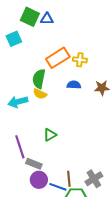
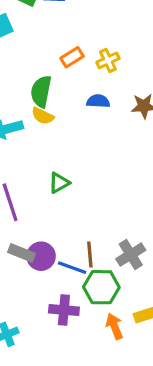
orange rectangle: (58, 58) -> (72, 57), size x0.6
yellow cross: (80, 60) -> (108, 60), turned -32
gray rectangle: (34, 164) -> (21, 253), moved

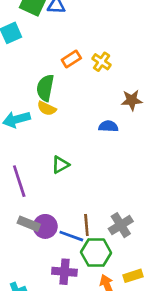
yellow cross: (108, 60) -> (102, 62), turned -30
blue semicircle: (98, 101) -> (108, 126), moved

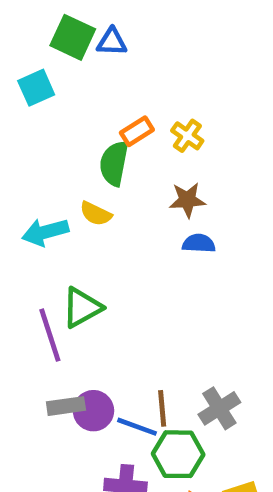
green semicircle: (45, 88) -> (114, 163), moved
brown star: (132, 100) -> (187, 200), moved
green triangle: (60, 165) -> (82, 308), moved, size x1.4
gray rectangle: (29, 224) -> (66, 406), turned -30

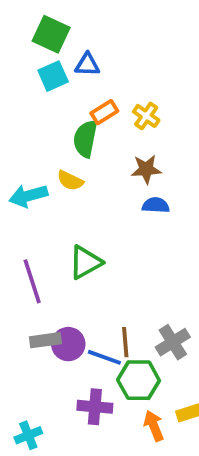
blue triangle: (112, 42) -> (87, 65), moved
cyan square: (36, 88) -> (53, 76), moved
green triangle: (82, 308) -> (85, 262), moved

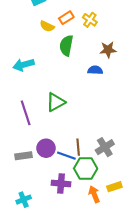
green semicircle: (85, 139) -> (66, 45), moved
brown star: (146, 169) -> (108, 50), moved
yellow semicircle: (70, 181) -> (47, 26), moved
gray rectangle: (45, 340) -> (24, 156), moved

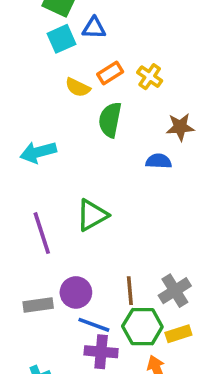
blue line: (66, 156) -> (94, 325), moved
yellow rectangle: (114, 187) -> (178, 334), moved

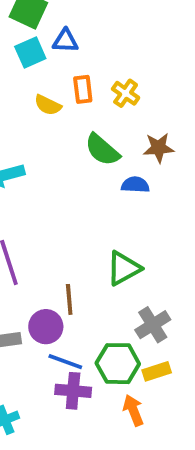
orange rectangle: (110, 73) -> (83, 89), turned -65
green semicircle: (110, 120) -> (102, 150), moved, turned -60
green triangle: (92, 215) -> (124, 268), moved
brown line: (130, 291) -> (69, 299), moved

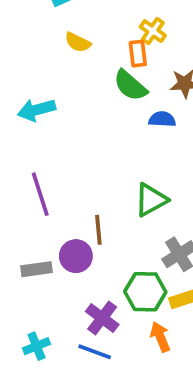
orange rectangle: (83, 89) -> (138, 54), moved
blue line: (65, 362) -> (95, 352), moved
purple cross: (73, 391) -> (102, 318), turned 32

